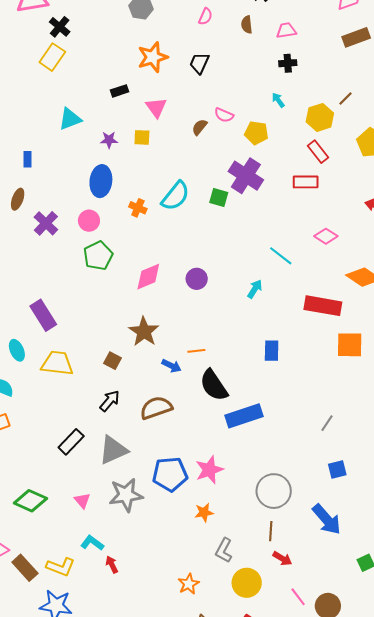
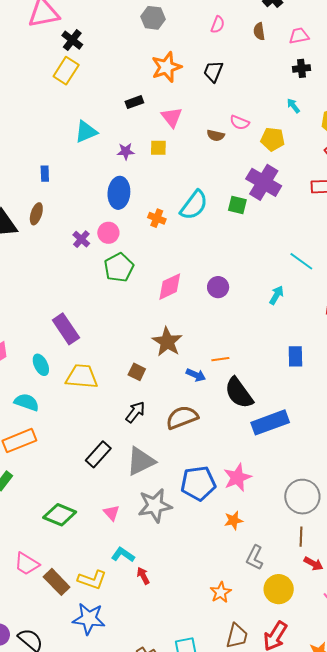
brown semicircle: (200, 127) -> (216, 135), turned -114
purple cross: (46, 223) -> (81, 239), moved, size x0.7

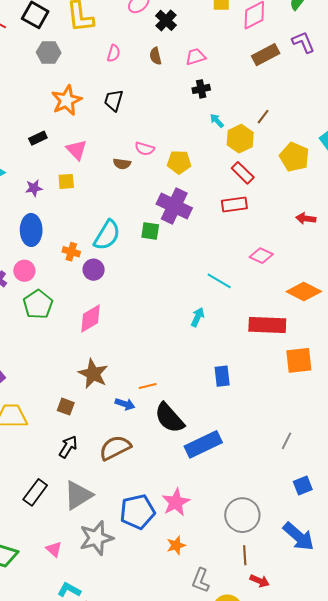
cyan arrow: (293, 106) -> (217, 121), moved
purple circle: (218, 287) -> (94, 270), moved

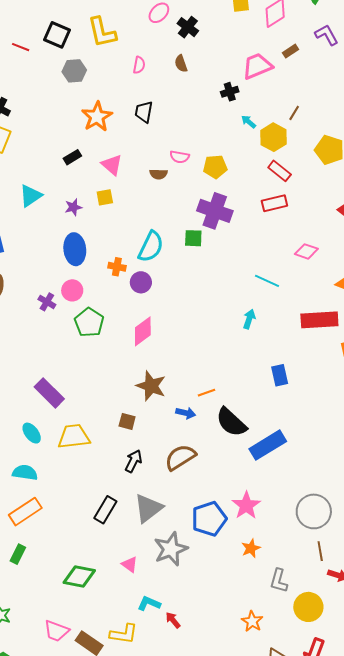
brown rectangle: (266, 55) -> (290, 51), size x0.6
pink trapezoid: (196, 57) -> (257, 66), moved, size x1.5

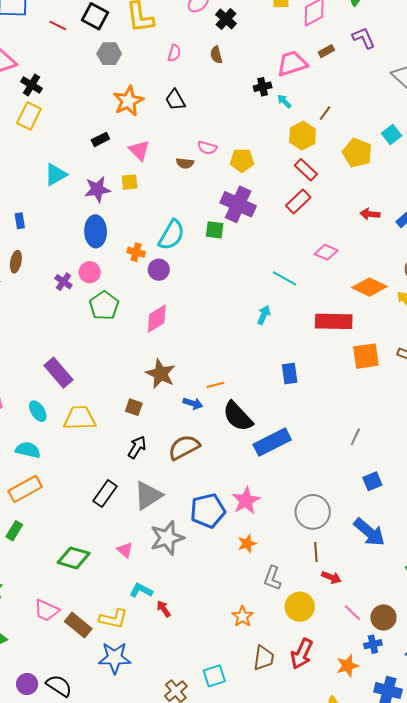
black trapezoid: (144, 112) -> (175, 100), turned -45
cyan arrow: (249, 122) -> (284, 101), moved
red rectangle: (274, 203) -> (298, 202), turned -35
purple star: (73, 207) -> (97, 189), size x1.5

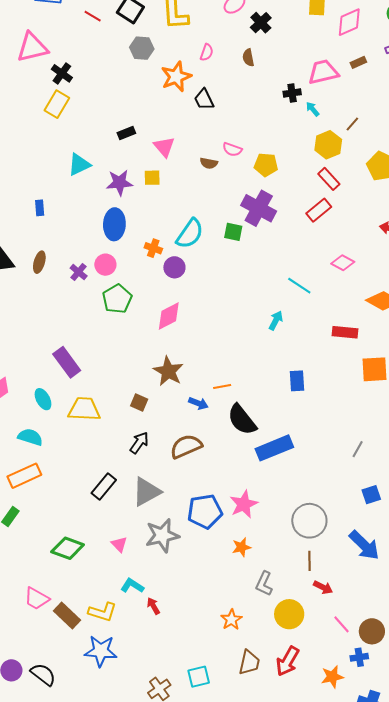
orange star: (128, 101) -> (176, 77), moved
brown ellipse: (16, 262) -> (39, 262), moved
red rectangle: (334, 321) -> (345, 332), size x0.7

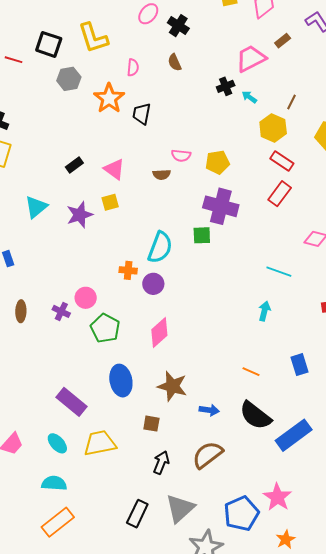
black trapezoid: (204, 99) -> (142, 114), turned 50
blue ellipse: (114, 224) -> (121, 381), moved
orange line: (222, 387) -> (251, 372), moved, turned 48

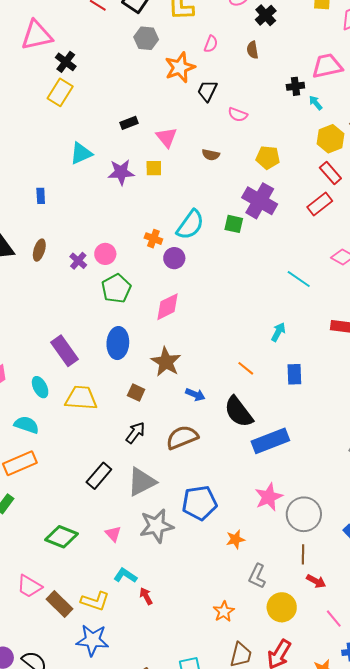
pink semicircle: (181, 155) -> (238, 115), moved
cyan arrow: (264, 311) -> (278, 332), moved
pink star: (277, 497) -> (269, 497), moved

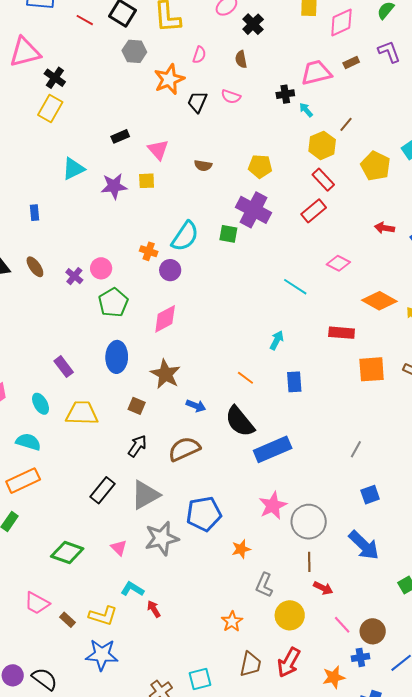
pink semicircle: (238, 115) -> (231, 97), moved
brown ellipse: (39, 250) -> (35, 267), turned -50
purple rectangle: (65, 351) -> (64, 367), size x0.7
brown rectangle: (60, 604) -> (68, 620), size x0.6

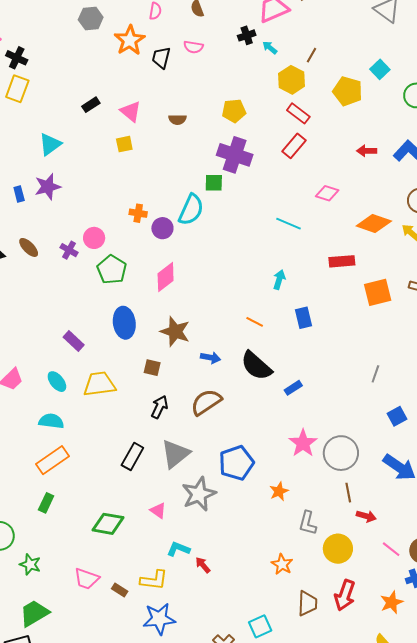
purple star: (114, 186) -> (48, 187), moved
cyan semicircle: (185, 236) -> (191, 210), moved
blue rectangle: (273, 449) -> (293, 388), size x0.5

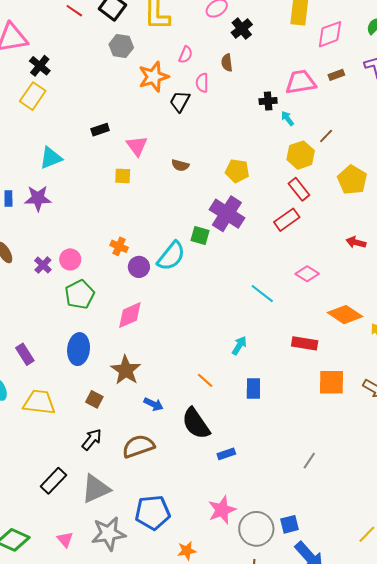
pink semicircle: (193, 47) -> (202, 83), moved, turned 66
blue square: (397, 416) -> (290, 524), moved

